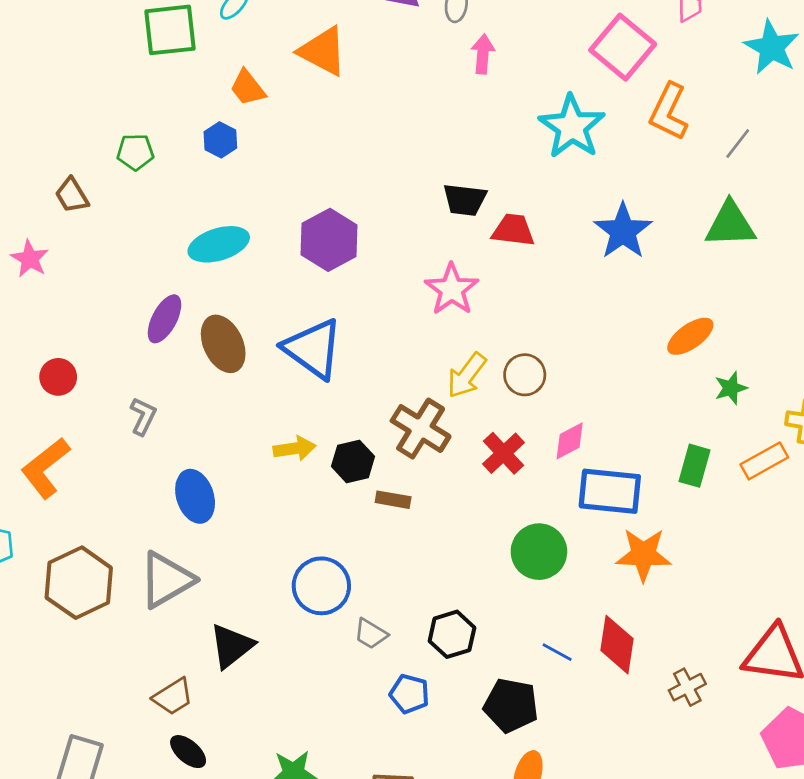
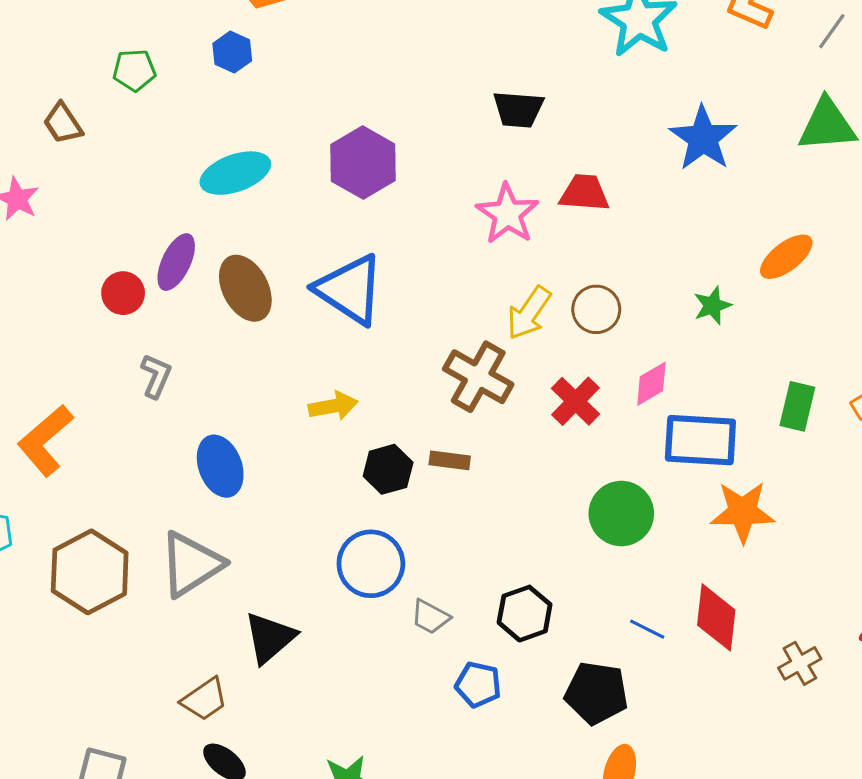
red trapezoid: (513, 230) -> (584, 193), moved
red circle: (58, 377) -> (123, 293), moved
green star: (731, 388) -> (712, 306), moved
black hexagon: (353, 461) -> (388, 469), moved

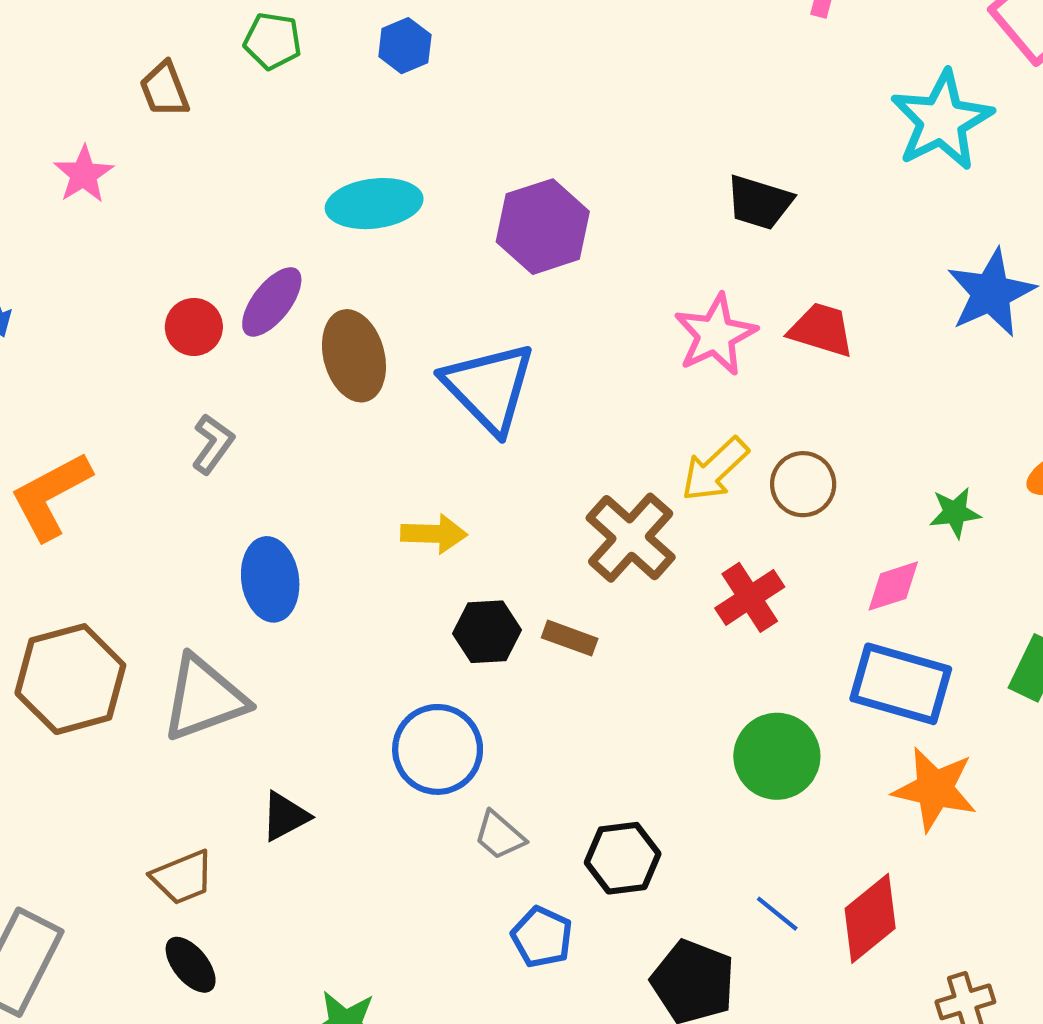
pink diamond: (651, 384) -> (893, 586), moved
red diamond: (716, 617) -> (870, 918), turned 32
black triangle: (270, 638) -> (285, 816), size x0.7

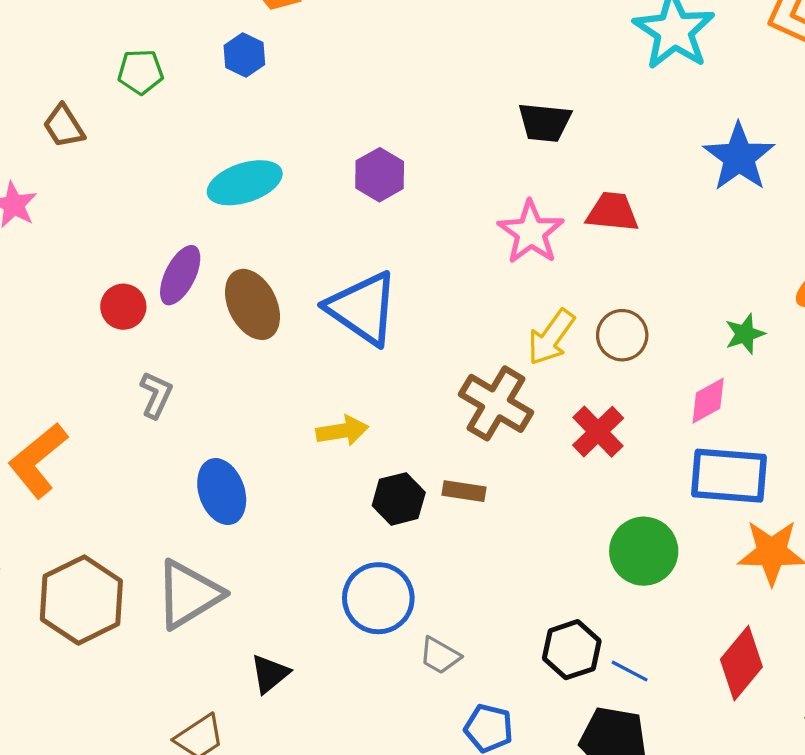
purple hexagon: (543, 227) -> (380, 175), size x0.7
black hexagon: (623, 858) -> (572, 650), moved
blue line: (777, 914) -> (630, 671), moved

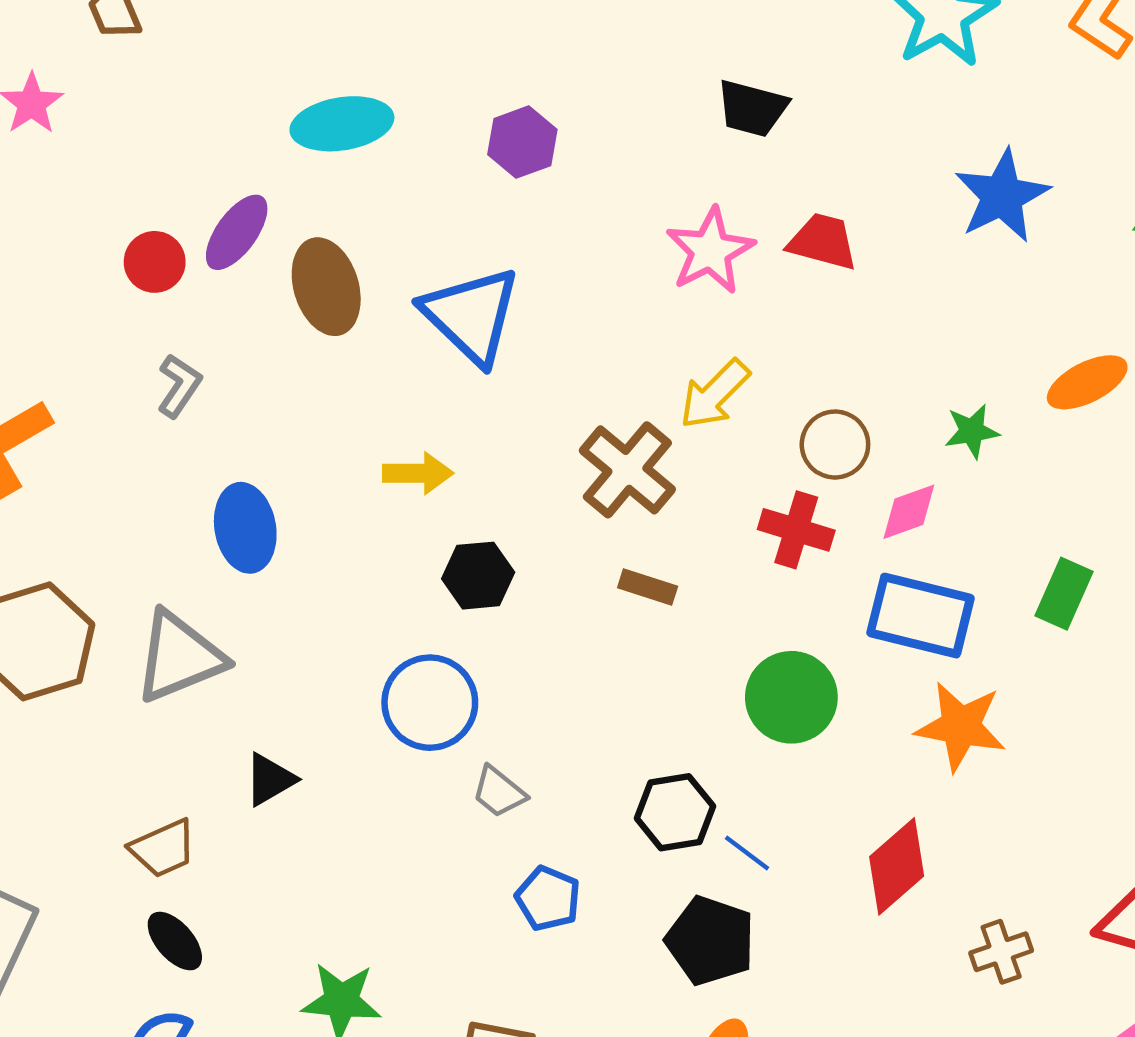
brown circle: (622, 335) -> (835, 445), moved
red cross: (598, 432) -> (796, 530), moved, turned -38
brown rectangle: (464, 491) -> (648, 587), moved

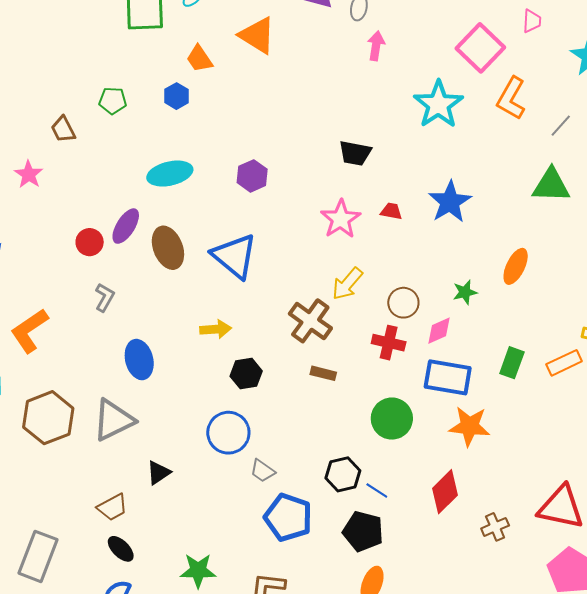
blue star: (1002, 196) -> (450, 202), moved
red trapezoid: (823, 242) -> (391, 211), size x0.7
orange ellipse: (1087, 382) -> (516, 266), turned -33
blue pentagon: (548, 898) -> (288, 517), size x1.6

